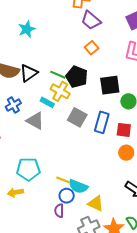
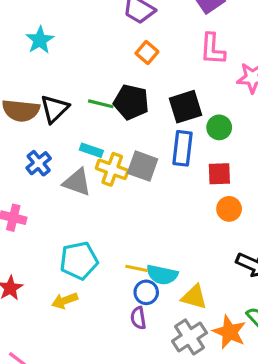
yellow cross: (60, 91) -> (112, 169), moved
blue rectangle: (102, 122) -> (182, 148), moved

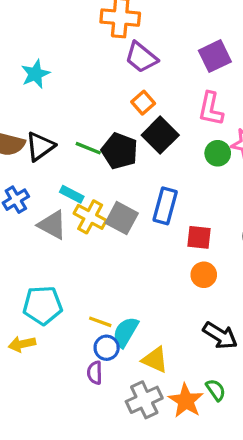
black square: (186, 107) -> (160, 135), moved, turned -36
green circle: (219, 127) -> (218, 153), moved
cyan semicircle: (162, 275) -> (125, 332), turned 100

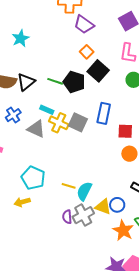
cyan pentagon: (43, 305) -> (33, 178), turned 30
blue circle: (107, 348) -> (117, 205), moved
gray cross: (144, 400) -> (83, 215), moved

